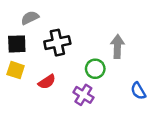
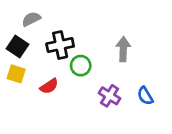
black square: (17, 44) -> (18, 46), turned 36
green circle: (95, 69) -> (81, 66), moved
purple cross: (83, 95) -> (109, 96), moved

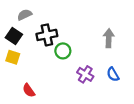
gray arrow: (123, 49) -> (109, 38), moved
red semicircle: (49, 86) -> (29, 90), moved, turned 88

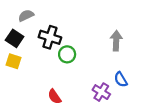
black cross: (47, 35) -> (50, 37), turned 30
purple cross: (85, 74) -> (101, 92), moved
red semicircle: (29, 90) -> (55, 97), moved

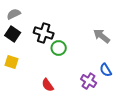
gray semicircle: (26, 16) -> (14, 14), moved
gray arrow: (116, 41) -> (102, 36), turned -54
yellow square: (13, 61) -> (12, 62), moved

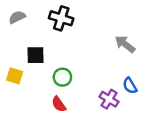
black cross: (44, 33) -> (61, 18), moved
black square: (13, 34) -> (35, 55), moved, turned -35
green circle: (59, 48) -> (62, 77), moved

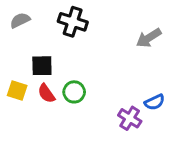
gray arrow: (125, 44) -> (149, 38), moved, turned -70
blue semicircle: (130, 86) -> (155, 102), turned -84
red semicircle: (59, 104) -> (46, 93), moved

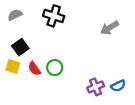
black square: (42, 66) -> (20, 47), moved, turned -35
blue semicircle: (155, 102) -> (118, 86), moved
purple cross: (130, 118) -> (96, 87), turned 35

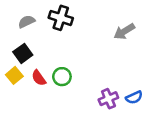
gray semicircle: (15, 15) -> (26, 22), moved
yellow square: (13, 66) -> (14, 75), turned 32

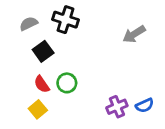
black square: (23, 53) -> (43, 51), moved
yellow square: (14, 75) -> (38, 109), moved

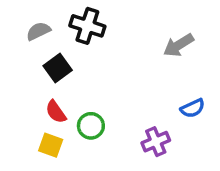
green circle: (67, 83) -> (91, 126), moved
blue semicircle: (145, 105) -> (193, 108), moved
yellow square: (38, 109) -> (51, 145), turned -30

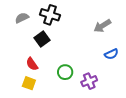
black square: (58, 68) -> (42, 39), moved
blue semicircle: (193, 108) -> (111, 54), moved
green circle: (91, 126) -> (65, 72), moved

